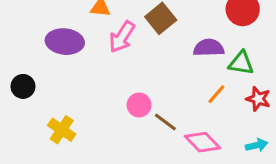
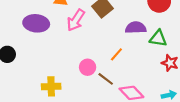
orange line: (216, 94) -> (116, 54), moved
yellow cross: (62, 130) -> (51, 86), moved, turned -36

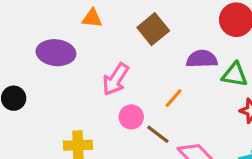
pink arrow: (76, 20) -> (116, 79), moved

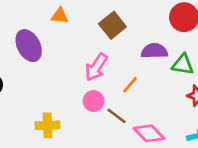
purple ellipse: (56, 53) -> (29, 46), turned 56
pink arrow: (116, 79) -> (96, 67), moved

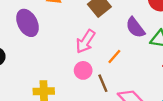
purple semicircle: (154, 51) -> (135, 28), turned -125
brown line: (117, 116) -> (103, 83), turned 30

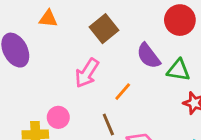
pink circle: (83, 70) -> (58, 117), moved

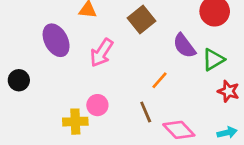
green triangle: (178, 70) -> (213, 60), turned -40
pink arrow: (87, 73) -> (102, 53), moved

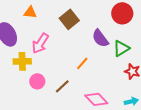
brown line: (146, 112) -> (62, 86), moved, turned 70
yellow cross: (75, 122) -> (22, 61), moved

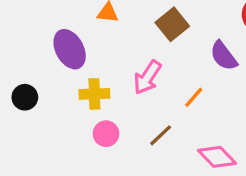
pink arrow: (40, 43) -> (147, 77), moved
pink circle: (37, 81) -> (106, 134), moved

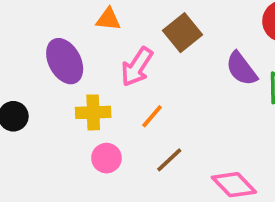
pink arrow: (147, 77) -> (137, 67), moved
orange line: (194, 97) -> (152, 116), moved

